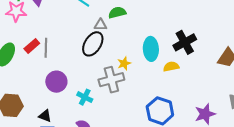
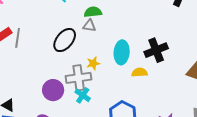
gray triangle: (100, 25) -> (89, 26), moved
purple circle: (56, 82) -> (53, 90), moved
cyan cross: (85, 97) -> (83, 95), moved

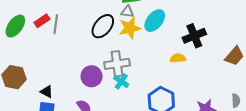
cyan ellipse: (122, 52) -> (155, 21), moved, turned 35
yellow star: (93, 63) -> (130, 28), moved, size x1.6

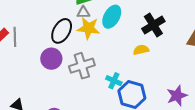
yellow star: (130, 28) -> (88, 28), turned 30
purple circle: (92, 76) -> (51, 59), moved
cyan cross: (121, 81) -> (114, 81), moved

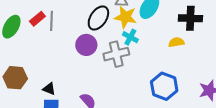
black cross: (153, 25) -> (190, 18), turned 30
cyan cross: (114, 81) -> (130, 37), moved

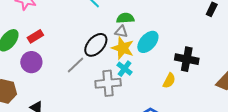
gray line: (51, 21) -> (75, 65), moved, turned 36
yellow semicircle: (176, 42) -> (169, 81), turned 119
purple circle: (86, 45) -> (31, 62), moved

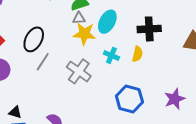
black ellipse: (96, 45) -> (34, 39), moved
cyan cross: (125, 69) -> (111, 55), moved
gray cross: (108, 83) -> (79, 71), turned -35

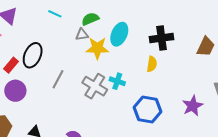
gray triangle: (79, 18) -> (82, 35), moved
black ellipse: (34, 39) -> (33, 55), moved
cyan cross: (111, 55) -> (117, 81), moved

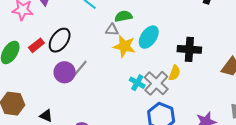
gray cross: (95, 86) -> (156, 83), moved
purple circle: (15, 91) -> (65, 72), moved

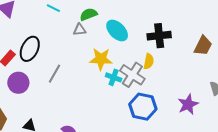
cyan ellipse: (149, 37) -> (117, 30), turned -70
yellow star: (124, 46) -> (101, 59), moved
purple circle: (65, 72) -> (18, 83), moved

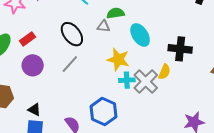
black ellipse: (30, 49) -> (72, 34), moved, turned -75
cyan cross: (114, 77) -> (127, 80), turned -35
blue hexagon: (143, 107) -> (103, 112), moved

